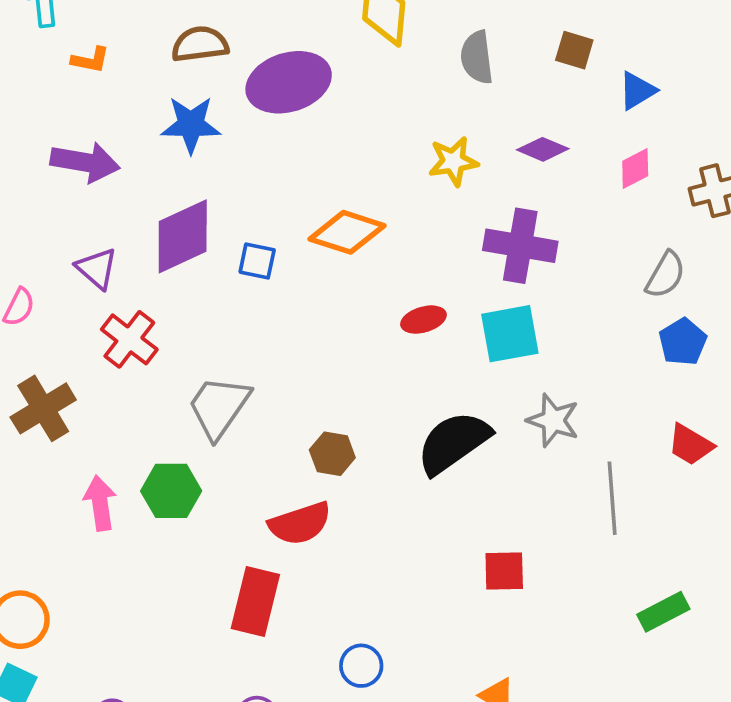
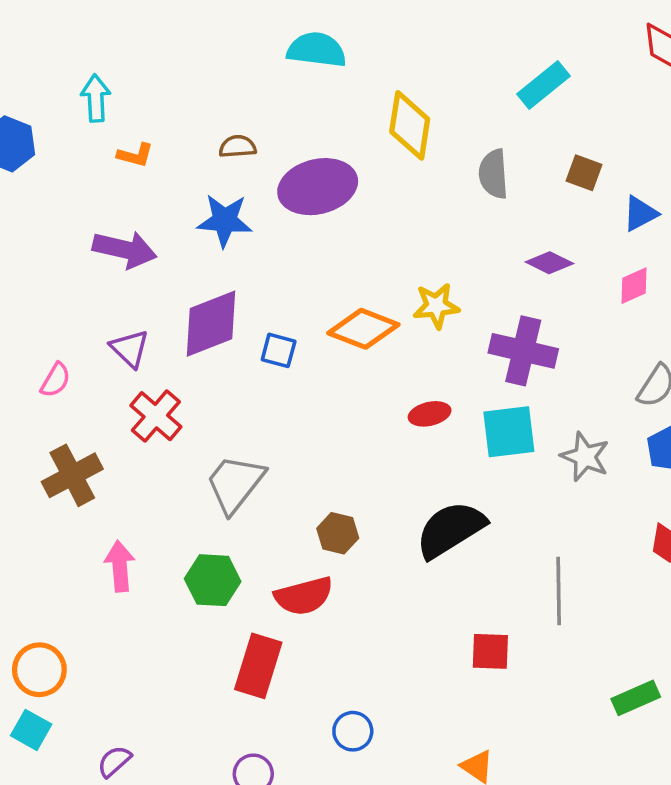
brown semicircle: (200, 44) -> (238, 146), size x0.7
yellow star: (453, 161) -> (436, 306), moved
gray star: (553, 420) -> (585, 457), moved
green hexagon: (171, 491) -> (213, 580), moved
gray line: (612, 498) -> (559, 591), moved

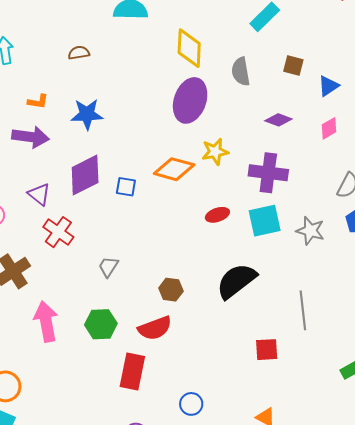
brown semicircle: (238, 146) -> (79, 53), moved
orange L-shape: (135, 155) -> (38, 102), moved
purple ellipse: (318, 187) -> (190, 100), moved, turned -51
gray trapezoid: (235, 484) -> (108, 267), size x0.6
pink arrow: (120, 566) -> (46, 321), size x1.4

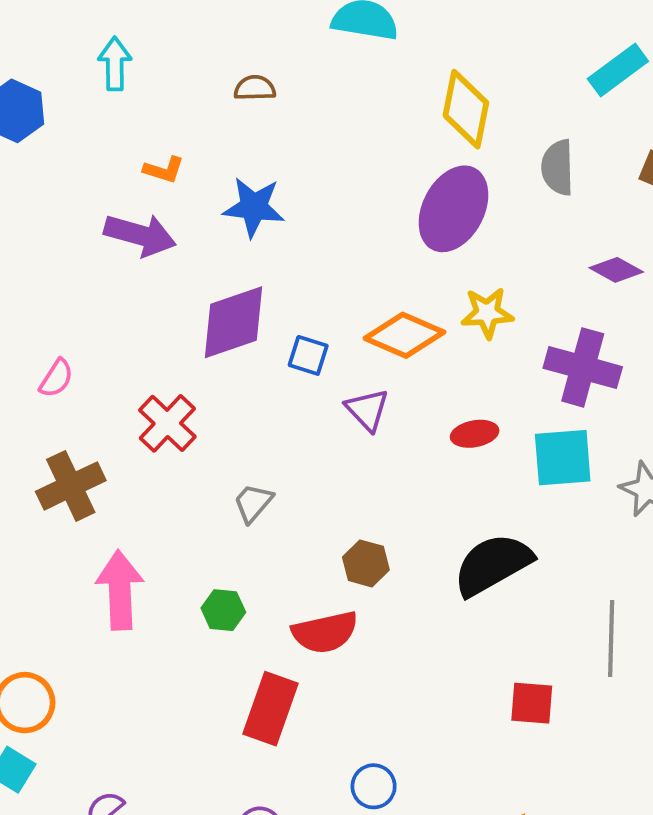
purple triangle: (39, 194) -> (367, 410), moved
green hexagon: (101, 324) -> (223, 610), size x0.7

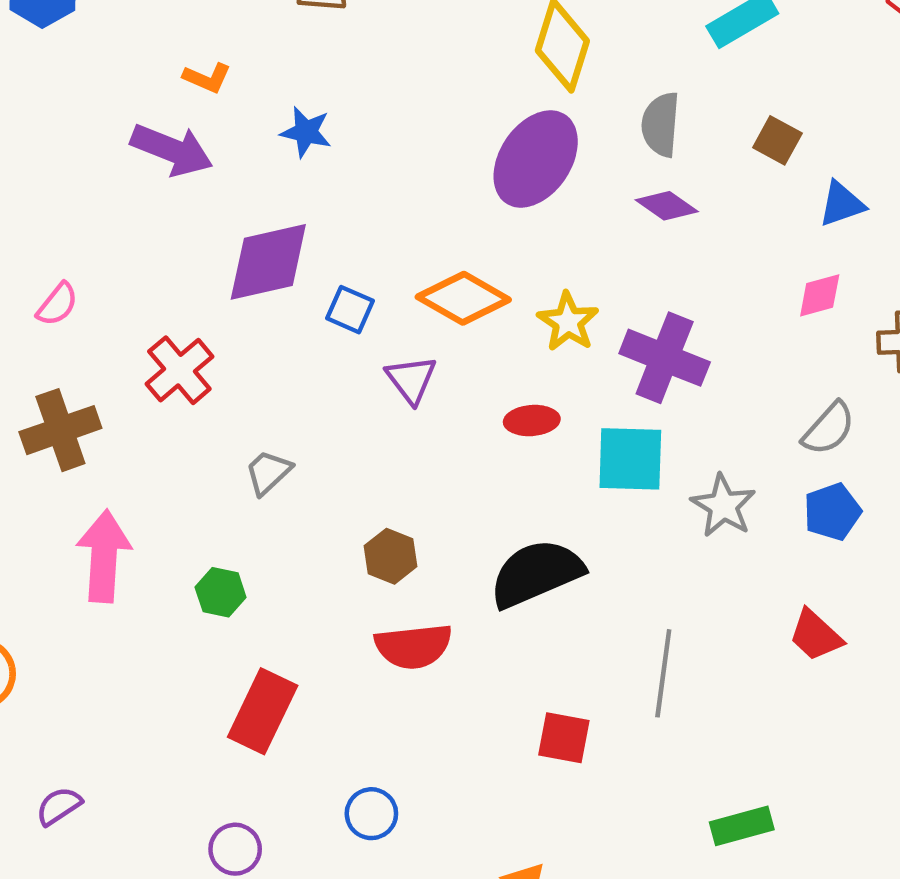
blue star: (254, 207) -> (306, 132), size x0.7
purple diamond: (616, 270) -> (667, 206), moved
yellow star: (487, 313) -> (568, 322), moved, turned 30
red semicircle: (325, 632) -> (413, 646), moved

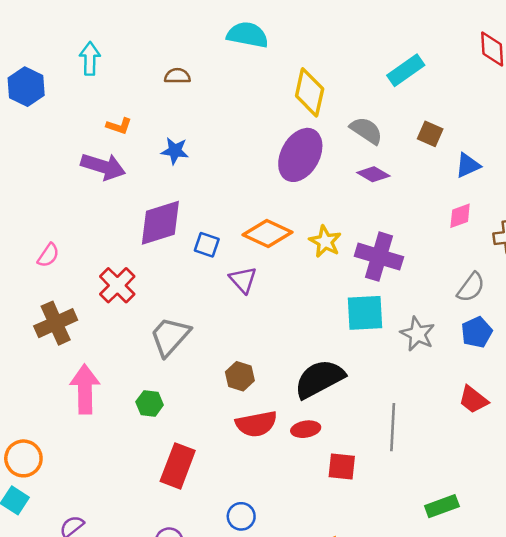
gray semicircle: (661, 124) -> (366, 131), turned 124
red ellipse: (532, 421) -> (306, 429), moved
gray trapezoid: (268, 472) -> (170, 337), size x1.6

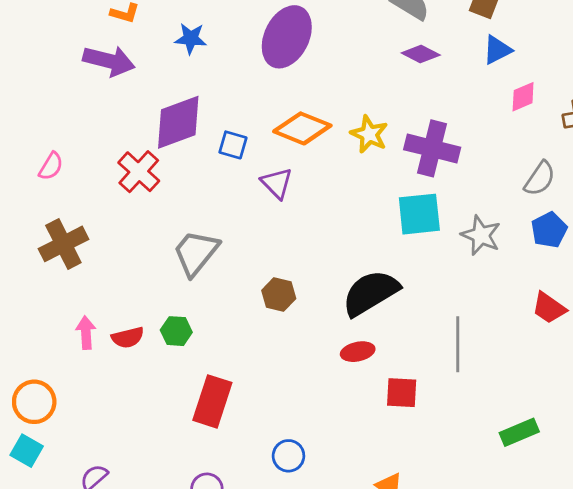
purple ellipse: (300, 155) -> (287, 37), moved
blue triangle: (468, 165) -> (497, 50), moved
red cross: (117, 285) -> (139, 172), moved
pink arrow: (85, 389) -> (86, 333), moved, size x0.6
red semicircle: (256, 424) -> (128, 338), moved, size x0.7

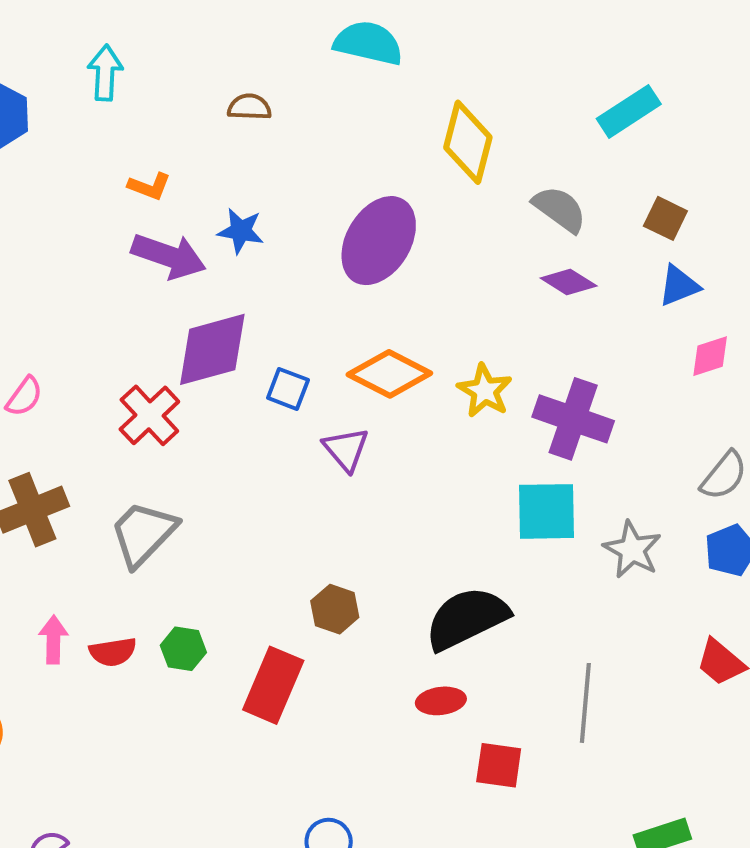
purple arrow: (109, 61) -> (169, 256), moved
gray trapezoid: (196, 253) -> (143, 533), moved
red rectangle: (212, 401) -> (273, 685), moved

